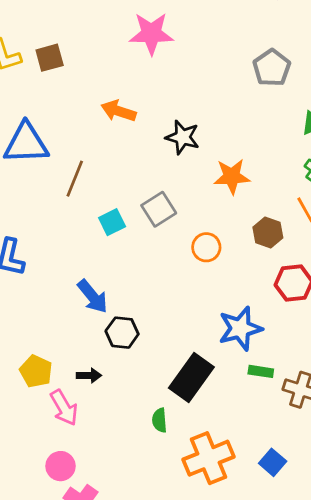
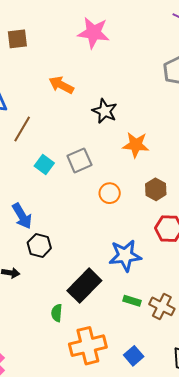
cyan square: (112, 222) -> (44, 165), turned -36
green rectangle: (261, 371) -> (132, 301), moved

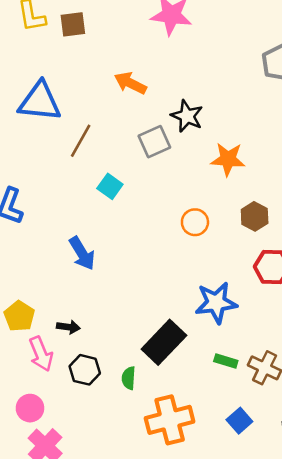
gray square: (79, 160) -> (154, 142), moved
black hexagon: (39, 245) -> (85, 370), moved
blue square: (134, 356) -> (239, 421), moved

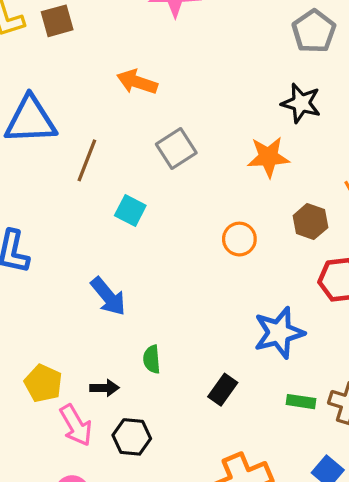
black star: (187, 116) -> (301, 103), moved
black rectangle: (164, 342) -> (223, 390), size x0.6
green semicircle: (129, 378) -> (152, 359), moved

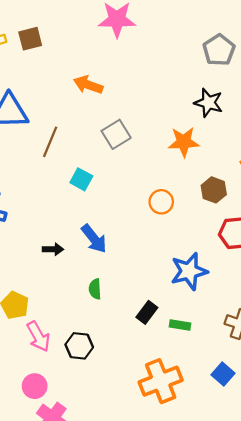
blue arrow: (108, 296) -> (94, 239), moved
black arrow: (104, 388) -> (53, 249), moved
green rectangle: (301, 402) -> (180, 325), moved

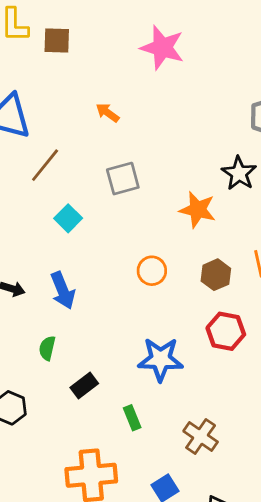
orange arrow: (88, 85) -> (108, 113), size x0.7
black rectangle: (147, 312) -> (84, 386), moved
green rectangle: (180, 325) -> (132, 418), turned 42

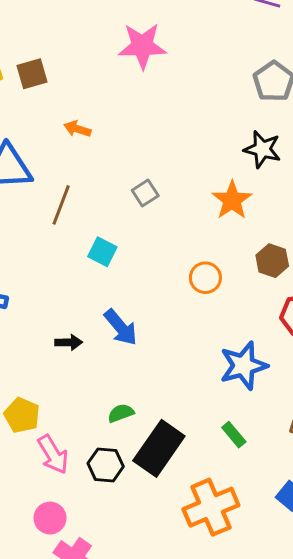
orange arrow: (108, 113) -> (77, 129), moved
gray square: (123, 179) -> (145, 193), size x0.7
orange star: (198, 210) -> (232, 200), turned -30
green semicircle: (47, 348) -> (121, 413), moved, turned 75
black rectangle: (84, 386) -> (159, 448), moved, size x1.8

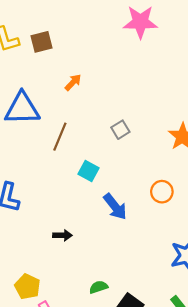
pink star: (142, 46) -> (140, 22), moved
orange arrow: (77, 129) -> (73, 82), turned 114
blue arrow: (121, 327) -> (115, 207), moved

